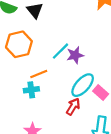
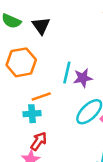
cyan line: (60, 51) -> (67, 72), turned -36
red arrow: (73, 107) -> (39, 141), moved

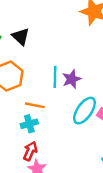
orange line: (41, 97) -> (35, 105), turned 42
red arrow: (39, 141) -> (30, 151), moved

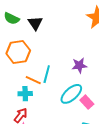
cyan line: (55, 77) -> (47, 74), moved
purple star: (72, 79) -> (79, 65), moved

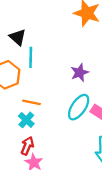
cyan line: (47, 74) -> (31, 57), moved
cyan cross: (25, 94) -> (26, 120), turned -32

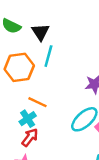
red arrow: (27, 146) -> (30, 137), moved

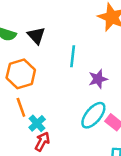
cyan line: (48, 56) -> (73, 56), moved
orange line: (38, 102) -> (21, 107), moved, turned 54

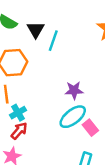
cyan line: (73, 56) -> (53, 41), moved
purple star: (98, 79) -> (74, 90), moved

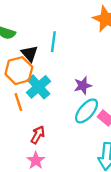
black triangle: (36, 30) -> (30, 54), moved
cyan cross: (18, 113) -> (39, 87), moved, size x1.5

